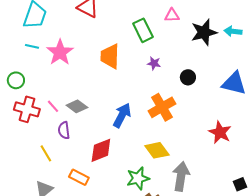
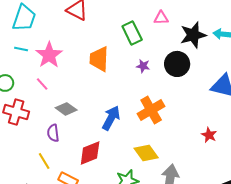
black circle: (188, 77) -> (177, 64), moved, size x1.6
pink line: (53, 106) -> (42, 84), moved
red star: (220, 132) -> (209, 135), size x0.7
yellow line: (46, 153) -> (44, 161), moved

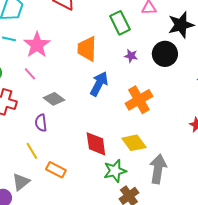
blue arrow: (111, 118) -> (99, 84), moved
red diamond: (90, 153) -> (96, 144), moved, turned -76

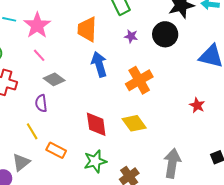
pink line: (30, 74) -> (39, 55), moved
blue arrow: (99, 84) -> (99, 64), turned -45
gray arrow: (158, 169) -> (172, 163), moved
green star: (115, 171) -> (95, 161), moved

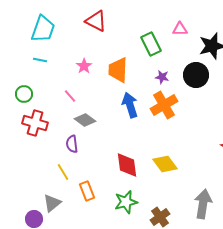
pink star: (37, 25) -> (84, 66), moved, size x0.6
orange cross: (139, 80) -> (164, 105), moved
orange rectangle: (56, 150) -> (87, 191), turned 42

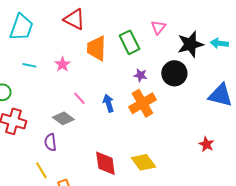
pink triangle: (180, 29) -> (158, 27), turned -49
cyan line: (40, 60) -> (29, 65), moved
orange trapezoid: (118, 70) -> (96, 48), moved
pink line: (70, 96) -> (79, 98), moved
blue arrow: (130, 105) -> (108, 103), size x0.7

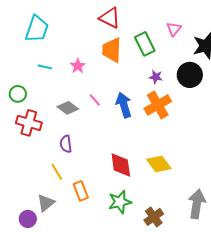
red triangle: (74, 19) -> (110, 18), moved
blue arrow: (108, 103) -> (124, 105), size x1.4
gray diamond: (63, 118) -> (68, 108), moved

